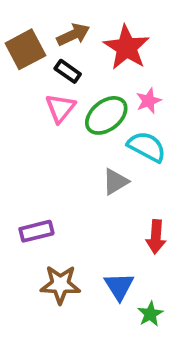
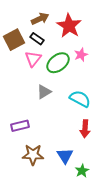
brown square: (25, 49) -> (14, 40), moved
cyan semicircle: (147, 147) -> (80, 99), moved
gray triangle: (115, 182) -> (44, 92), moved

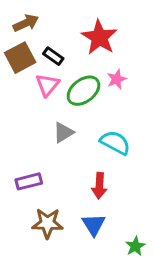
brown arrow: (40, 19) -> (26, 23), moved
red arrow: (85, 129) -> (99, 186), moved
green star: (82, 171) -> (135, 246), moved

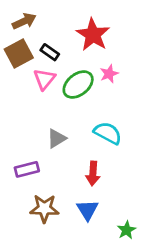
gray triangle: (63, 132) -> (57, 138), moved

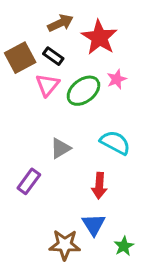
brown arrow: (24, 21) -> (60, 23), moved
purple rectangle: (27, 169) -> (29, 181), turned -40
brown star: (44, 209) -> (65, 245), moved
green star: (127, 230) -> (124, 246), moved

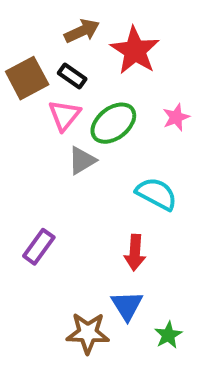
pink star: (117, 79) -> (176, 117), moved
gray triangle: (60, 148) -> (82, 160), moved

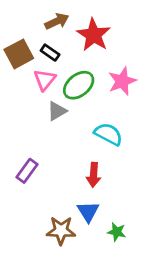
pink star: (176, 117) -> (122, 81), size x1.5
green star: (168, 335) -> (117, 232), turned -30

